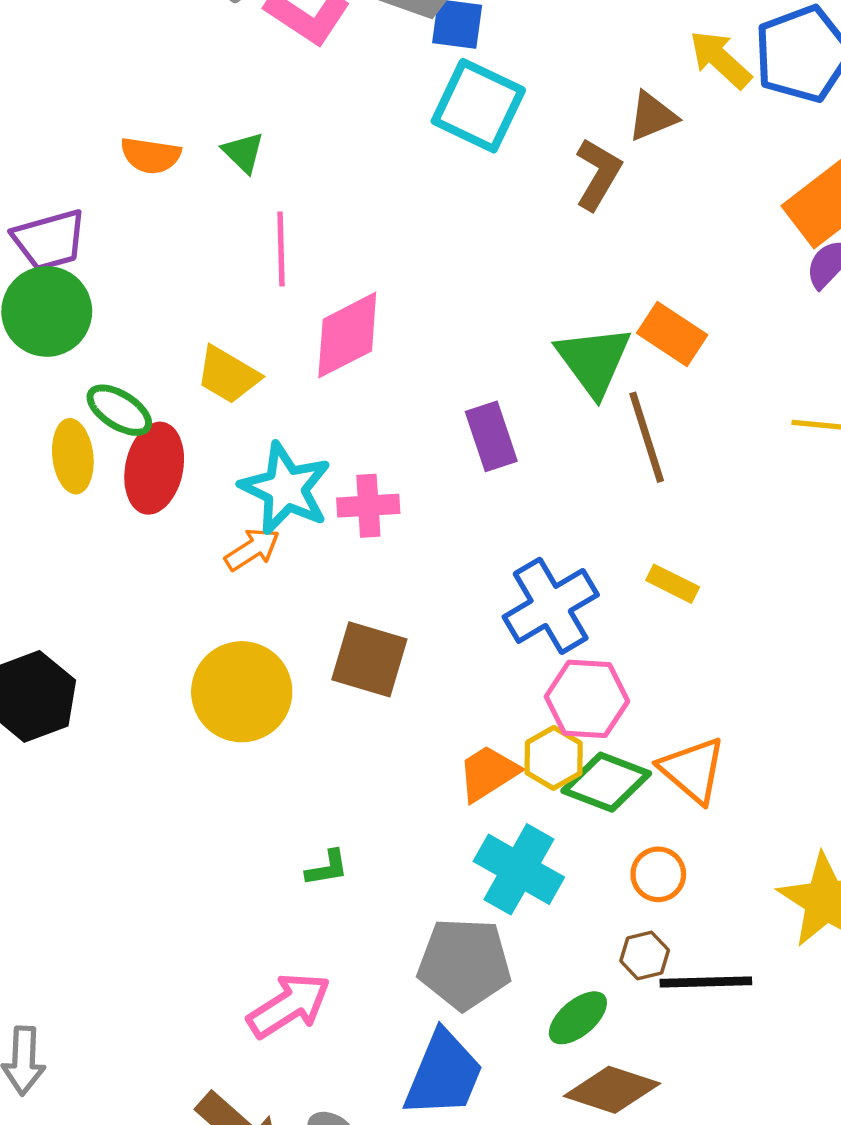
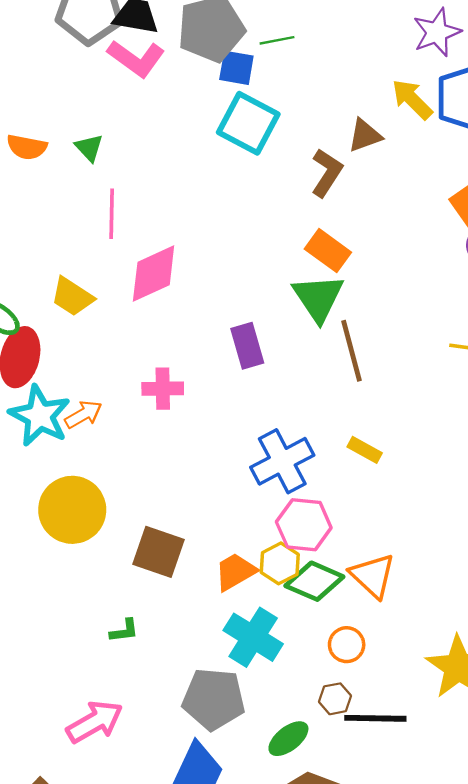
orange rectangle: (672, 334) -> (328, 251), moved
cyan star: (286, 488) -> (40, 416), moved
brown square: (369, 659) -> (158, 552), moved

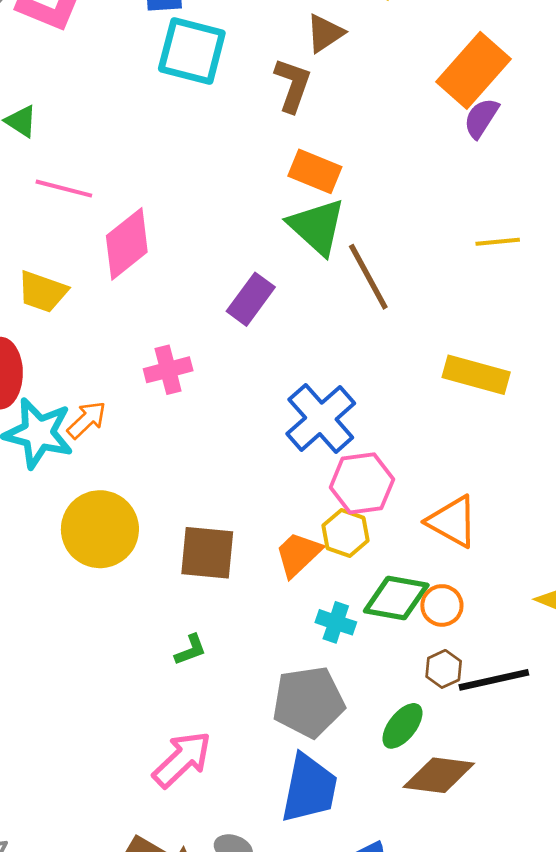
pink line: (112, 214) -> (64, 189), turned -63
purple rectangle: (247, 346) -> (251, 299), turned 66
yellow rectangle: (365, 450) -> (476, 375), moved, size x1.6
green diamond: (314, 581) -> (396, 598), moved
cyan cross: (253, 637) -> (336, 622), size x0.6

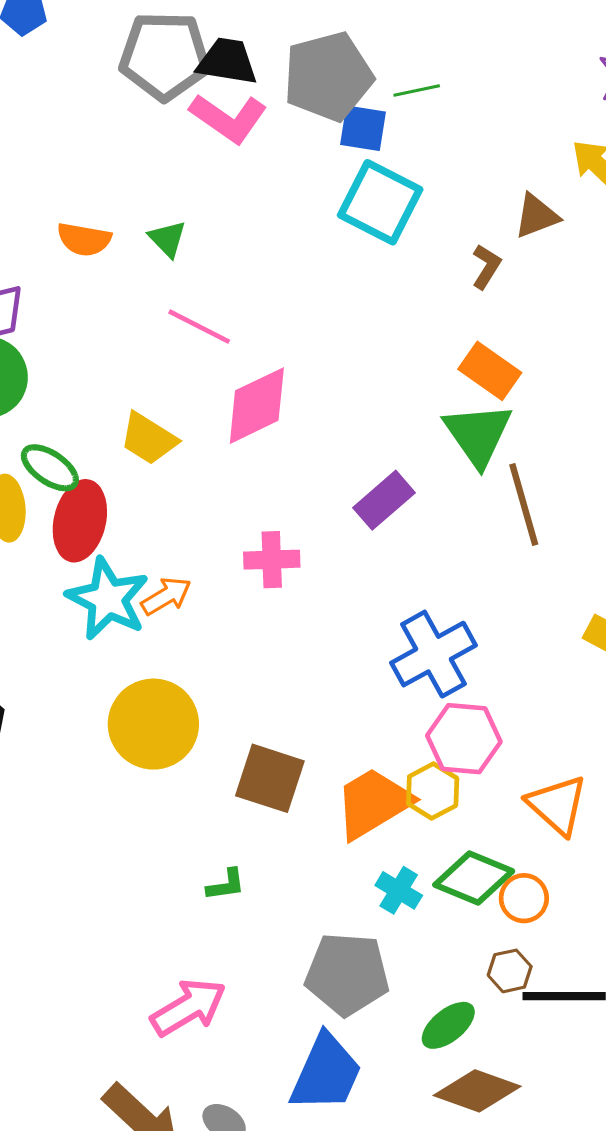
brown L-shape: (293, 85) -> (486, 267), size x0.7
orange trapezoid: (298, 554) -> (373, 803), size x1.4

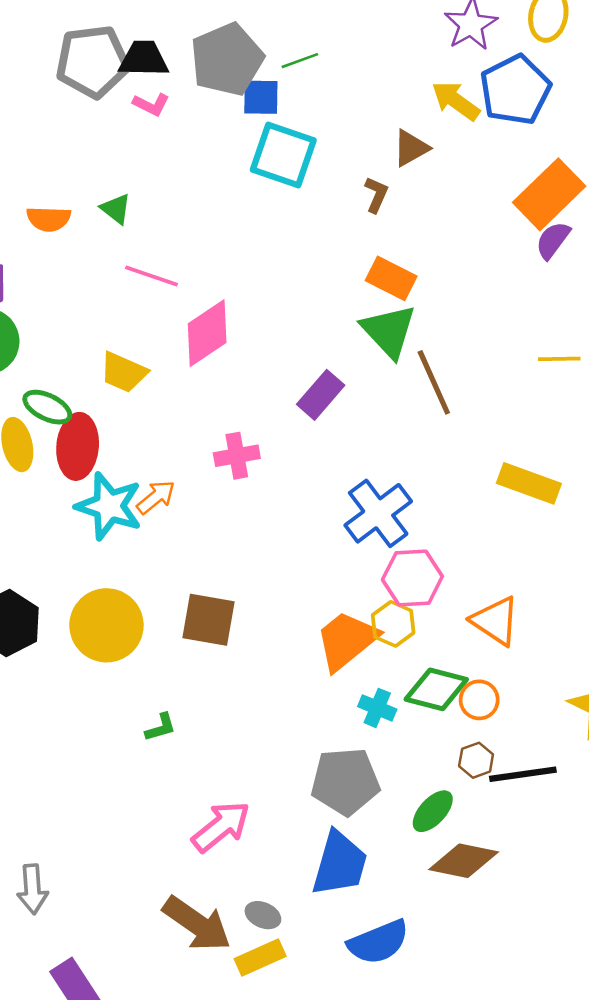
pink L-shape: (228, 118) -> (151, 104), size x0.6
yellow circle: (153, 724) -> (106, 625), moved
brown square: (270, 778) -> (209, 620), moved
green L-shape: (226, 885) -> (161, 727), moved

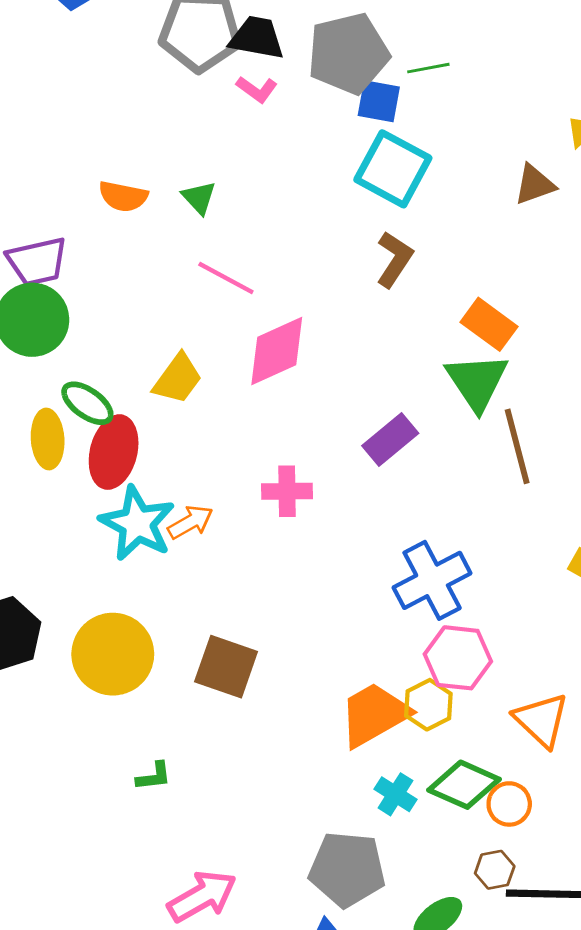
brown L-shape: (376, 195) -> (394, 259), moved, size x1.4
yellow trapezoid: (123, 372) -> (178, 379), turned -87

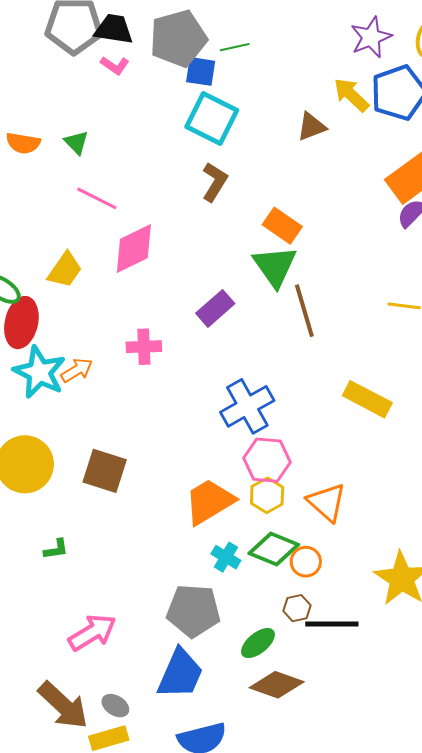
yellow hexagon: (428, 705) -> (267, 495), moved

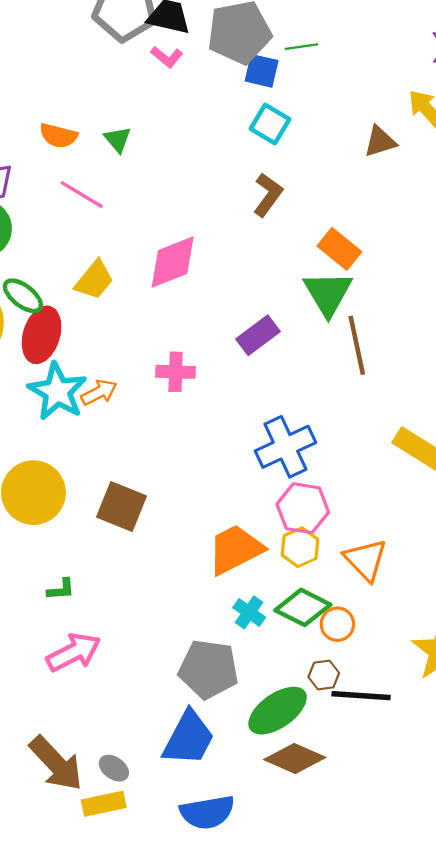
cyan square: (212, 118) -> (270, 124), size x0.7
pink line: (97, 198) -> (82, 195), moved
pink arrow: (92, 632) -> (74, 652), moved
green ellipse: (258, 643) -> (278, 711), size x1.5

